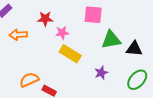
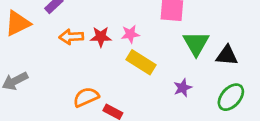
red star: (45, 19) -> (101, 37), moved
green triangle: (111, 40) -> (196, 43), turned -50

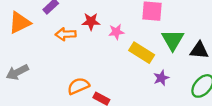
red star: (101, 37) -> (91, 21), moved
yellow rectangle: (141, 62) -> (142, 53), moved

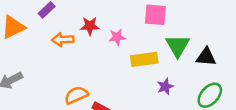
yellow rectangle: (142, 53) -> (144, 59), turned -40

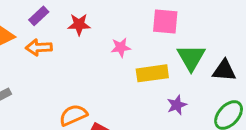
red star: (90, 26) -> (79, 24), moved
orange arrow: (63, 40) -> (39, 47), moved

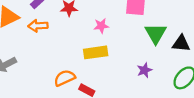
yellow rectangle: (152, 73) -> (96, 52), moved

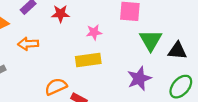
orange arrow: (38, 26) -> (28, 44), moved
purple star: (144, 70) -> (139, 78), size x1.5

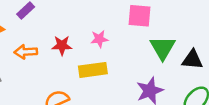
red star: (61, 14) -> (62, 45), moved

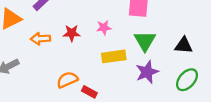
green triangle: (163, 48) -> (145, 41), moved
yellow rectangle: (93, 70) -> (114, 56), moved

